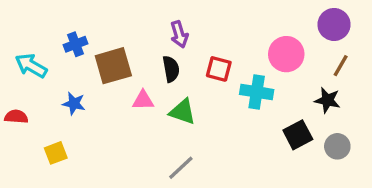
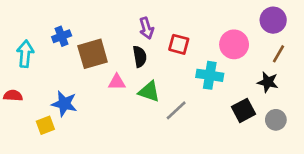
cyan arrow: (31, 66) -> (25, 54), turned 65
red square: (219, 69) -> (179, 44), moved
blue star: (74, 104) -> (64, 104), moved, size x1.4
gray line: (181, 168) -> (176, 110), moved

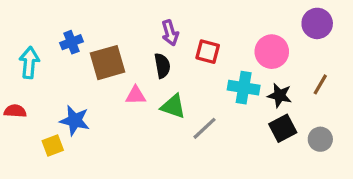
brown line: (279, 54) -> (320, 84), moved
black star: (268, 82) -> (280, 95), moved

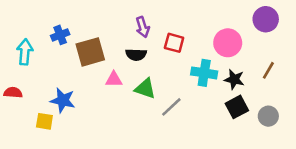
black semicircle: (162, 66) -> (136, 55), turned 102
yellow square: (53, 145) -> (44, 121), turned 30

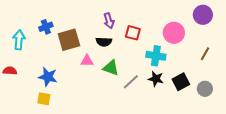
black star: (234, 79) -> (156, 79), moved
yellow square: (44, 121) -> (44, 99), moved

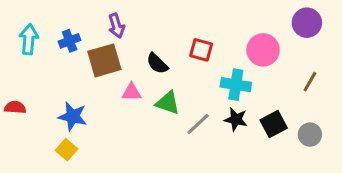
purple arrow: (109, 21) -> (116, 26), moved
cyan arrow: (19, 40) -> (29, 39), moved
black semicircle: (104, 42) -> (157, 63), turned 42
yellow square: (44, 99) -> (67, 150), turned 32

